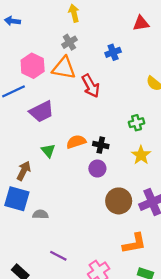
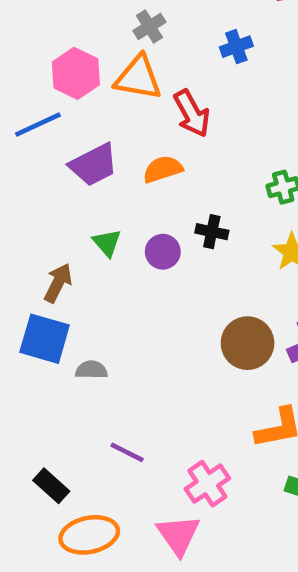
orange semicircle: (76, 142) -> (163, 169), moved
purple circle: (97, 169) -> (163, 252), moved

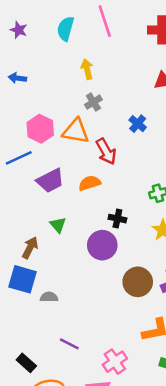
gray cross: (149, 26) -> (93, 102), moved
blue cross: (236, 47) -> (138, 124), moved, turned -30
purple circle: (163, 252) -> (102, 245), moved, size x1.5

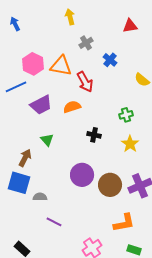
blue arrow: (17, 78) -> (15, 24), turned 56
gray cross: (93, 102) -> (86, 43), moved
purple circle: (102, 245) -> (82, 175), moved
purple line: (69, 344) -> (54, 222), moved

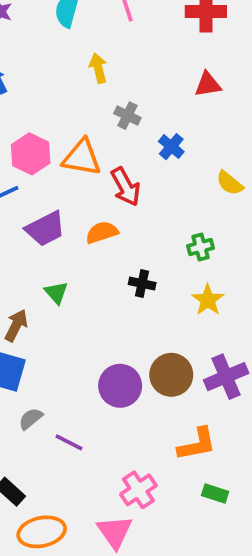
gray cross: (86, 43) -> (127, 116), turned -32
purple circle: (82, 175) -> (120, 386), moved
gray semicircle: (40, 197) -> (31, 419), moved, turned -40

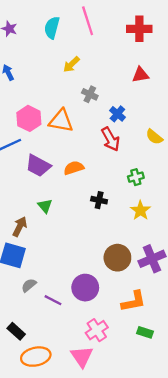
yellow arrow: (98, 68) -> (71, 64), turned -120
red arrow: (126, 187) -> (111, 139), moved
purple trapezoid: (45, 229) -> (38, 166), turned 55
purple circle: (120, 386) -> (85, 288), moved

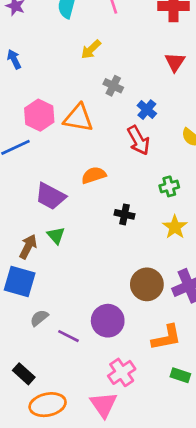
red triangle: (140, 75) -> (175, 62), turned -48
purple trapezoid: (38, 166) -> (50, 196), moved
green triangle: (45, 206) -> (56, 235), moved

